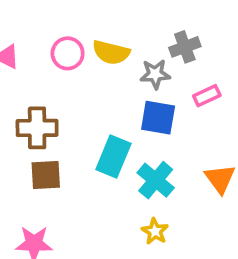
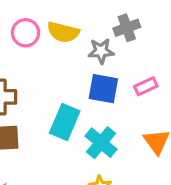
pink rectangle: (207, 96) -> (146, 86), moved

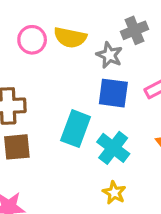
gray star: (101, 51) -> (109, 55), turned 30

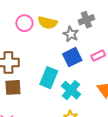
blue square: (113, 93) -> (72, 57), turned -36

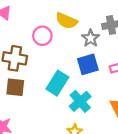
pink circle: (24, 23) -> (42, 36), moved

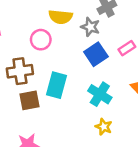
cyan rectangle: (57, 83) -> (57, 85), moved

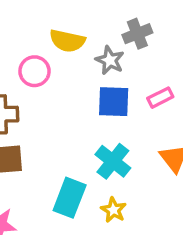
blue square: (96, 54) -> (114, 102), turned 30
cyan rectangle: (57, 85) -> (70, 198), moved

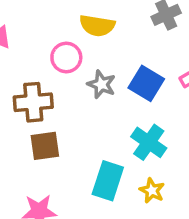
gray star: (110, 60) -> (101, 84), moved
blue square: (114, 102) -> (146, 83), turned 32

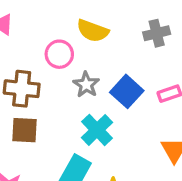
cyan cross: (149, 142) -> (97, 130), moved

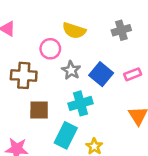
brown square: (25, 130) -> (39, 110), moved
cyan cross: (97, 130) -> (81, 103), turned 30

